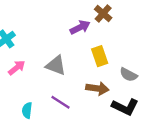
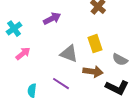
purple arrow: (80, 27) -> (52, 19), moved
gray triangle: (56, 65) -> (69, 54), moved

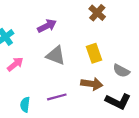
gray triangle: (69, 54) -> (56, 55), moved
purple line: (61, 84) -> (57, 97), turned -48

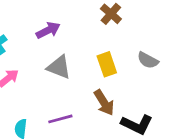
gray semicircle: (121, 71) -> (148, 60), moved
brown arrow: (92, 84) -> (104, 103), turned 50

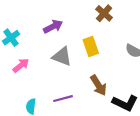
yellow rectangle: (107, 64) -> (91, 47), moved

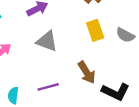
yellow rectangle: (91, 47) -> (95, 30), moved

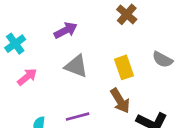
yellow rectangle: (95, 30) -> (124, 67), moved

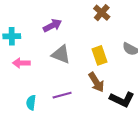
cyan cross: (15, 44) -> (12, 36), turned 35
pink arrow: (27, 77) -> (21, 63), turned -140

